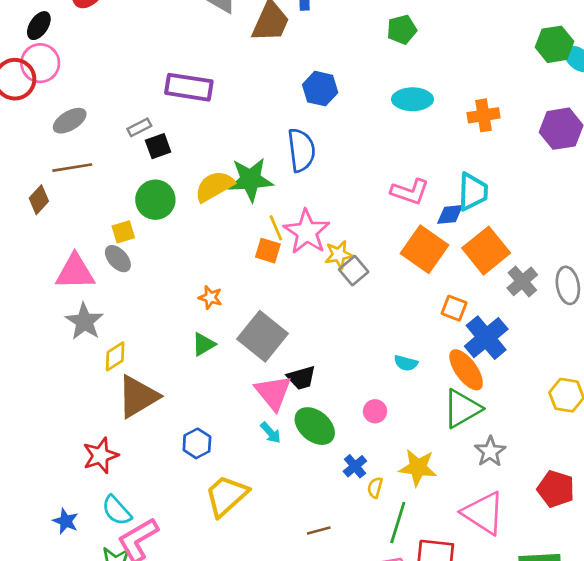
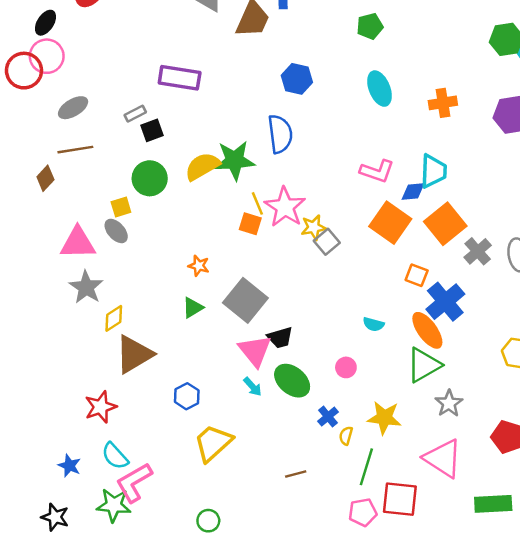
cyan ellipse: (413, 99) -> (379, 89), turned 68

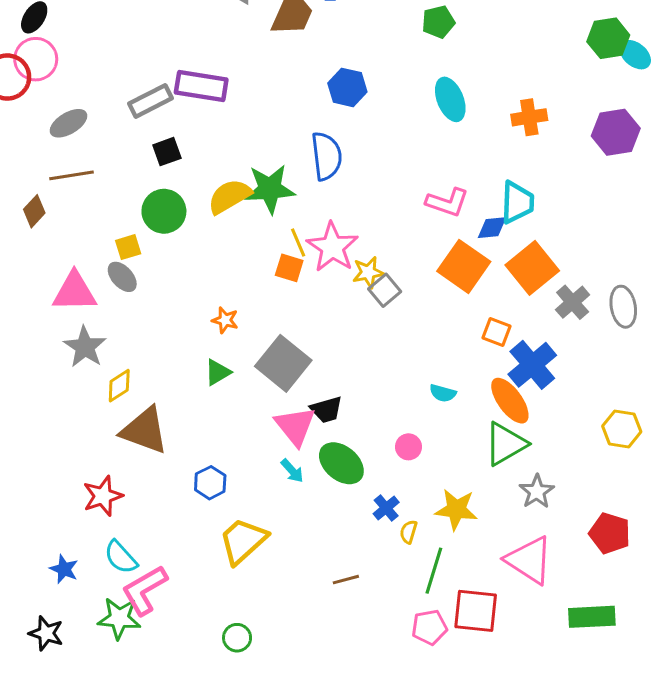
gray rectangle: (135, 114) -> (151, 101), moved, size x1.6
brown triangle: (134, 354) -> (145, 430), turned 51

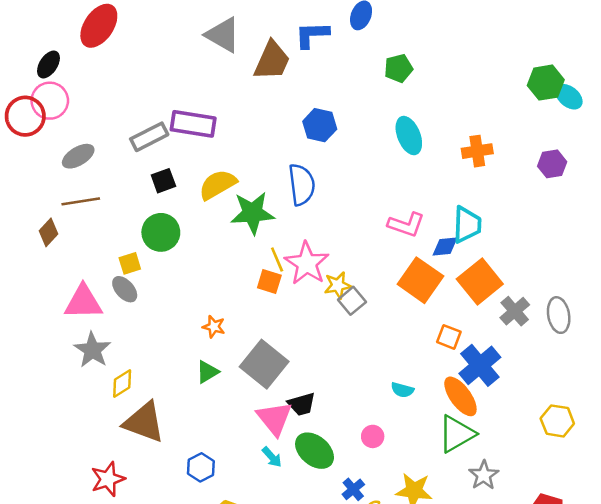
purple hexagon: (616, 132) -> (552, 164), size x0.7
yellow semicircle: (230, 196) -> (218, 185), moved

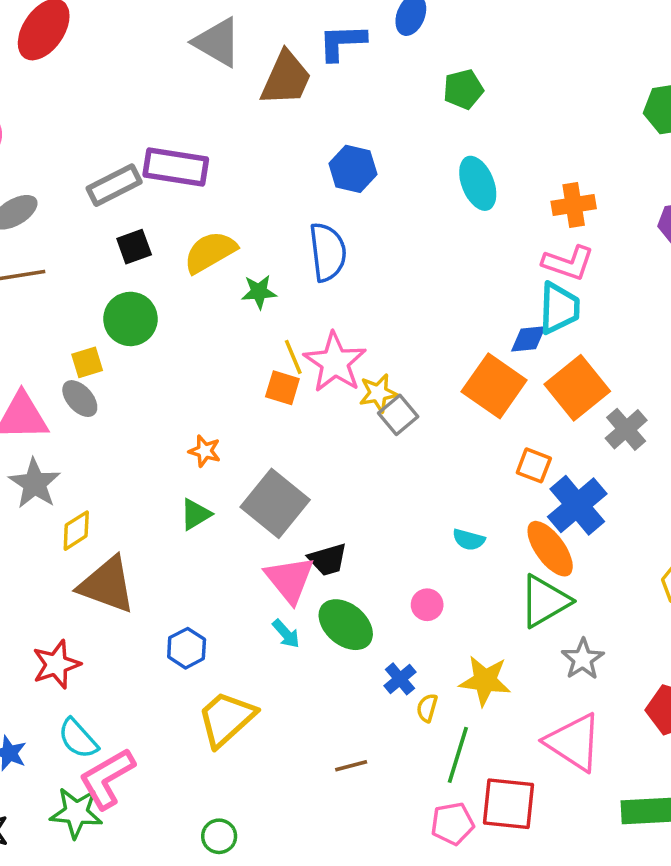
green star: (253, 213) -> (259, 292), size x0.6
pink L-shape: (406, 225) -> (568, 263), moved

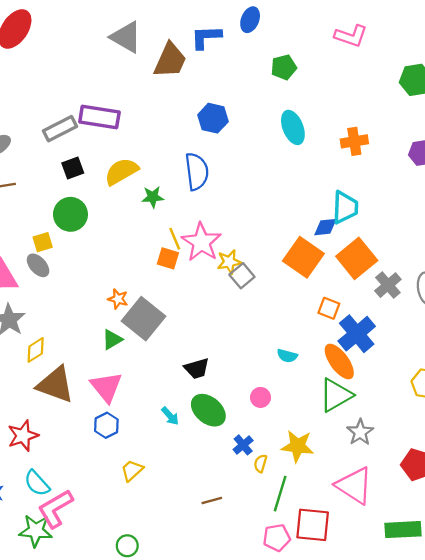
pink L-shape: (568, 263) -> (351, 36), moved
gray square: (275, 503) -> (143, 319), moved
pink triangle: (290, 579) -> (106, 387), moved
yellow trapezoid: (226, 719) -> (132, 470), size x0.6

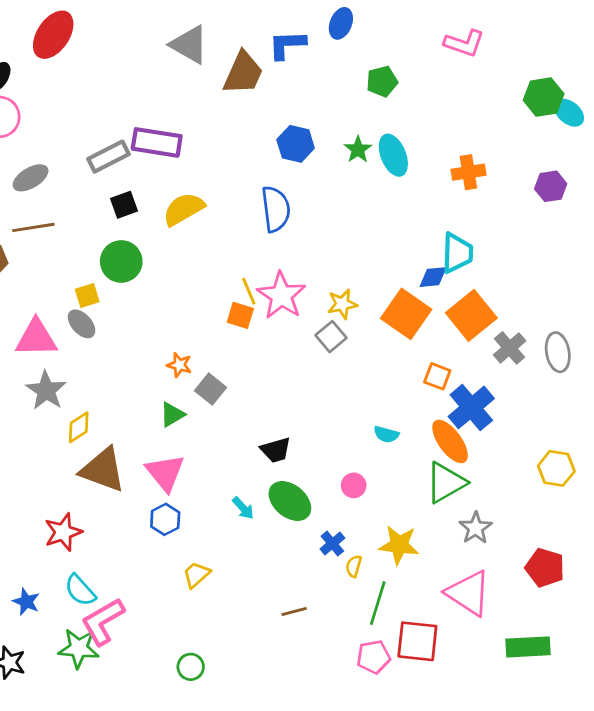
green star: (153, 197) -> (358, 150), moved, turned -30
yellow star: (229, 262) -> (342, 304), moved
gray square: (143, 319) -> (211, 389), size x0.6

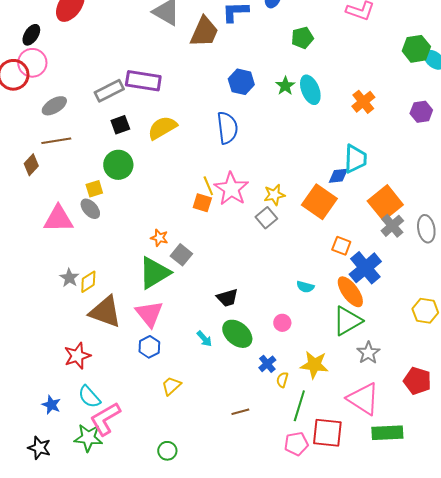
orange cross: (468, 172) -> (363, 102), turned -30
orange square: (471, 315) -> (385, 203), moved
gray star: (46, 390) -> (69, 278), moved, size x0.7
green triangle: (172, 415) -> (154, 273), size x1.8
green rectangle: (528, 647) -> (387, 433), moved

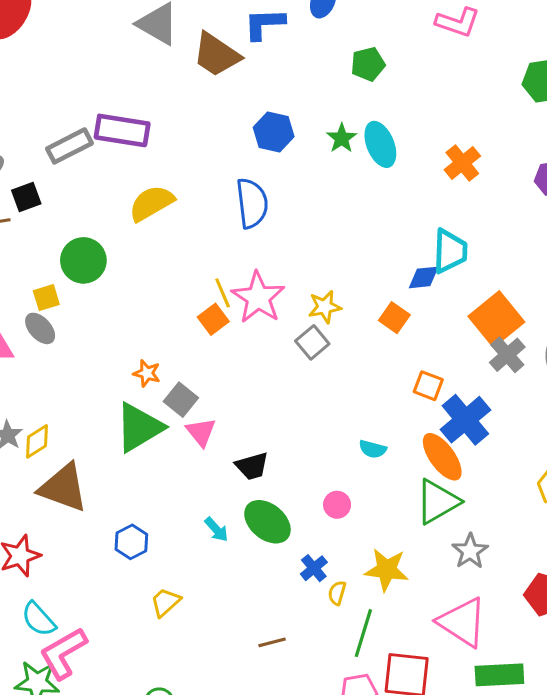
brown trapezoid: (204, 32) -> (216, 55), turned 100
black square: (120, 125) -> (26, 197), moved
orange square: (319, 202) -> (394, 318), size x0.6
orange square: (202, 203) -> (213, 319), turned 36
pink triangle: (149, 314) -> (201, 432), moved, size x0.7

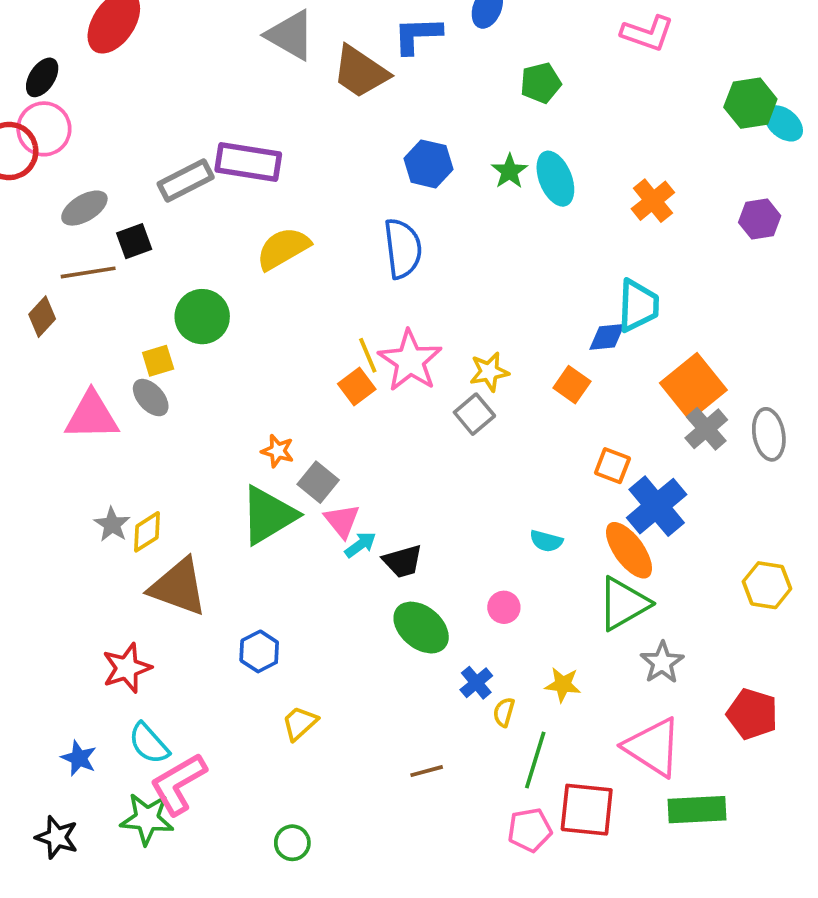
cyan arrow: (216, 529) -> (360, 545), moved, turned -84
yellow star: (387, 570) -> (563, 685), size x0.7

